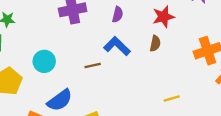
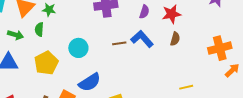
red star: (163, 17) -> (172, 14), moved
brown line: (93, 66) -> (119, 43), moved

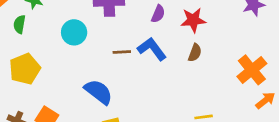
cyan circle: (78, 48) -> (74, 32), moved
orange cross: (220, 48) -> (252, 70), turned -30
blue semicircle: (90, 82) -> (98, 92), moved, turned -115

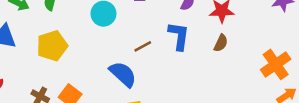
blue L-shape: (152, 49) -> (179, 36), turned 40
brown line: (122, 52) -> (143, 46), moved, turned -30

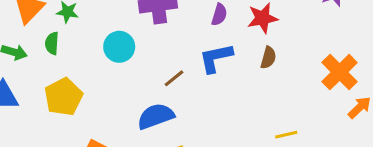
blue L-shape: (179, 36) -> (216, 58), turned -100
blue semicircle: (123, 74) -> (156, 116), turned -52

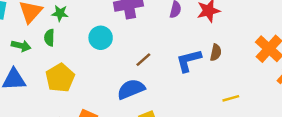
blue L-shape: (216, 58) -> (189, 61), moved
brown semicircle: (268, 58) -> (216, 52), moved

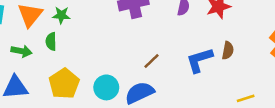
cyan circle: (101, 38) -> (106, 87), moved

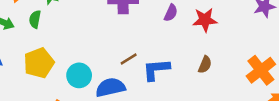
blue L-shape: (199, 60) -> (156, 69), moved

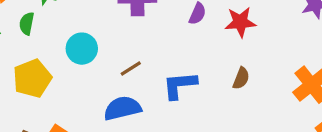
brown line: (129, 59) -> (131, 68), moved
cyan circle: (79, 75) -> (82, 49), moved

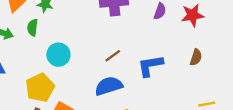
cyan circle: (82, 49) -> (58, 55), moved
yellow pentagon: (32, 78) -> (40, 88), moved

